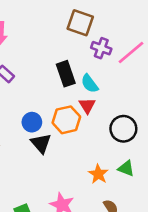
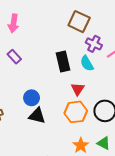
cyan semicircle: (90, 84) -> (87, 63), moved
orange hexagon: (66, 120) -> (76, 112), moved
black triangle: (41, 143) -> (37, 116), turned -42

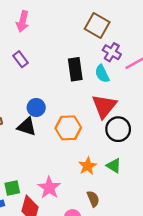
red triangle: (78, 89) -> (104, 106), moved, size x1.6
orange hexagon: (76, 112) -> (68, 128), moved
black triangle: (37, 116) -> (27, 127), moved

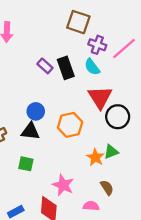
purple rectangle: (20, 59) -> (45, 66), moved
green triangle: (114, 166) -> (111, 152), moved, turned -42
green square: (12, 188) -> (26, 164), moved, turned 35

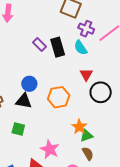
red triangle: (100, 97) -> (86, 75), size x0.6
green triangle: (111, 152) -> (86, 136), moved

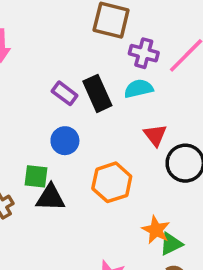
cyan semicircle: (81, 48) -> (139, 89), turned 119
blue circle: (29, 84) -> (65, 141), moved
green square: (18, 129) -> (36, 176), moved

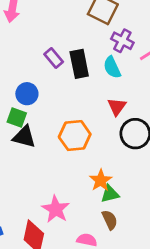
cyan semicircle: (139, 89) -> (112, 67), turned -115
blue circle: (65, 141) -> (27, 94), moved

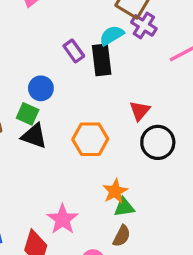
purple cross: (122, 41) -> (144, 25), moved
cyan semicircle: (112, 67) -> (112, 35), moved, turned 80
brown semicircle: (110, 220) -> (122, 236), turned 48

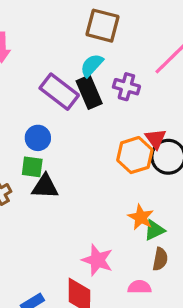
purple cross: (144, 25) -> (126, 87), moved
purple rectangle: (74, 51) -> (59, 92), size x1.6
red triangle: (140, 111) -> (156, 139), moved
orange hexagon: (90, 139) -> (135, 155), moved

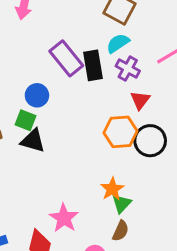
cyan semicircle: (92, 65) -> (118, 43), moved
red triangle: (156, 139) -> (140, 100), moved
green triangle: (154, 230) -> (122, 204), turned -35

